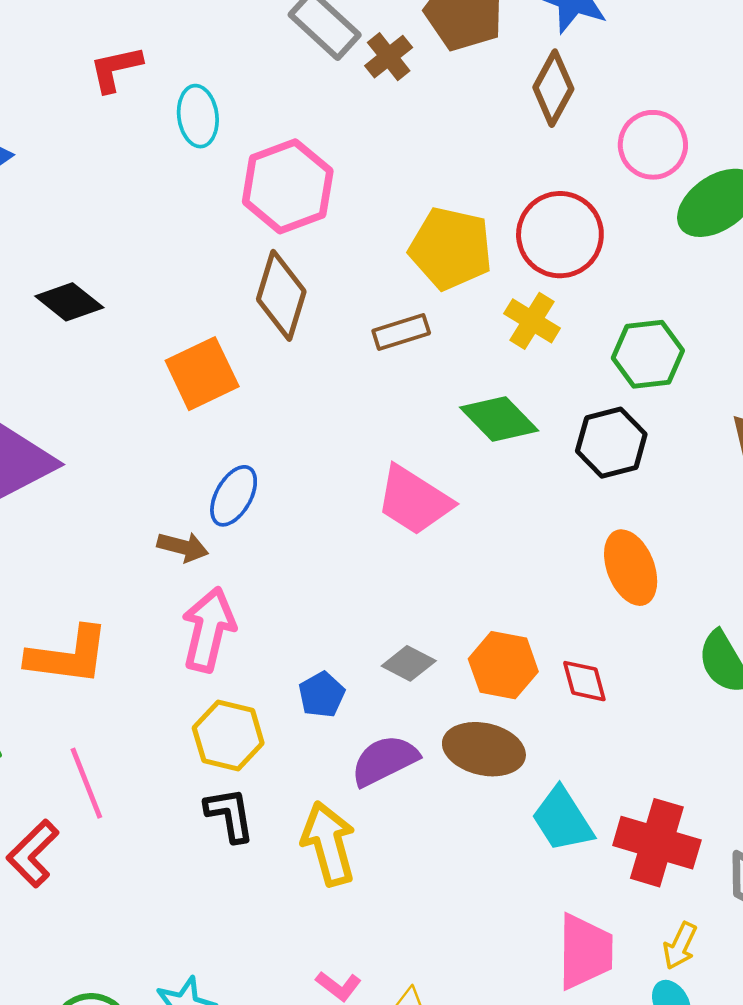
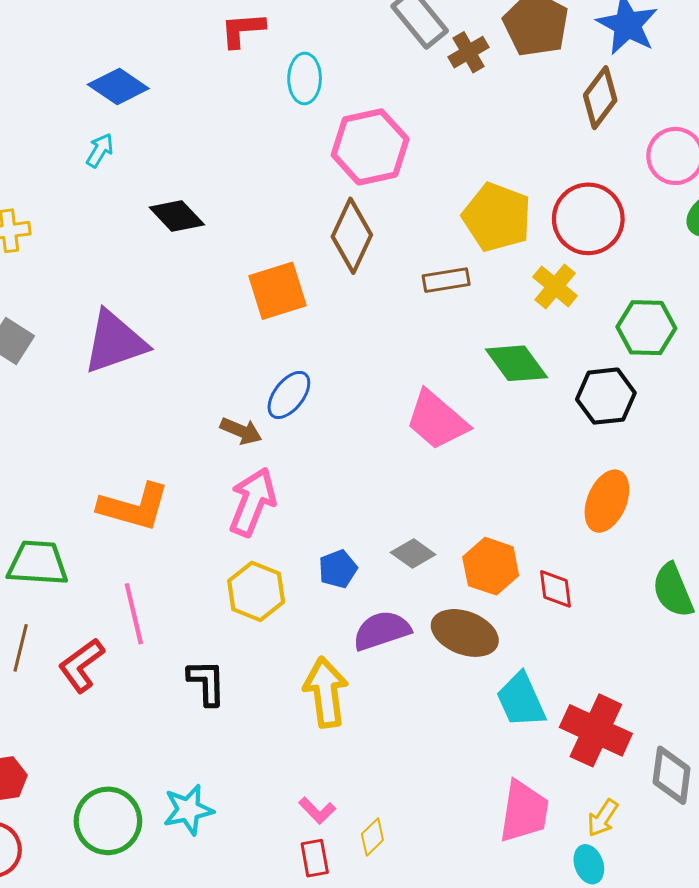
orange ellipse: (631, 568) -> (607, 501), turned 36
black L-shape: (230, 815) -> (207, 682), moved

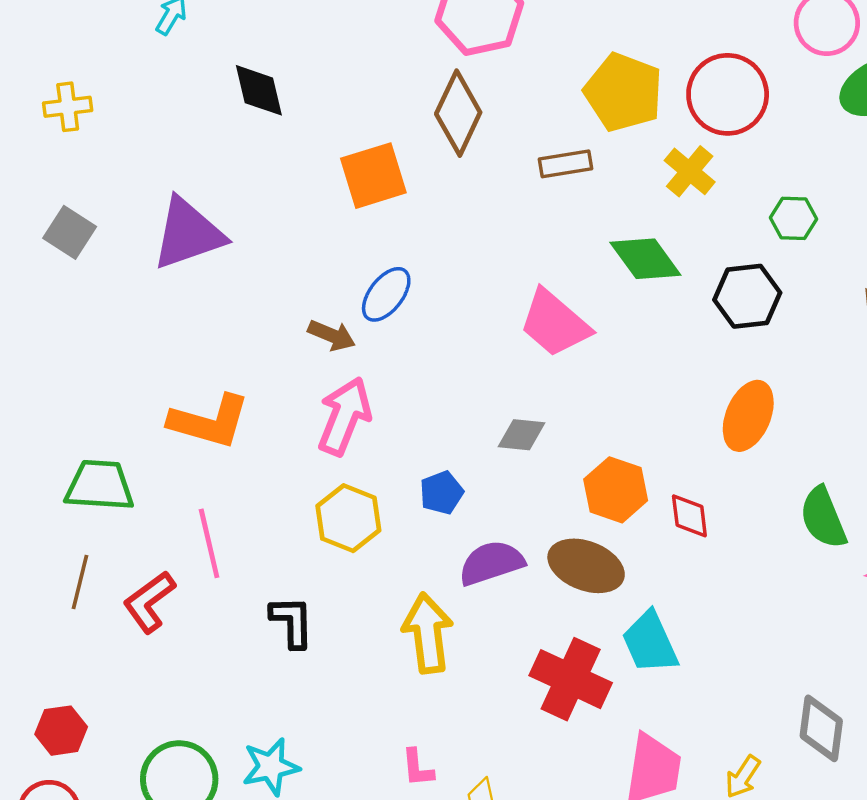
black diamond: (177, 216) -> (259, 90), turned 30
green hexagon: (646, 328) -> (794, 218), size x0.7
gray diamond: (413, 554) -> (522, 435), moved, turned -30
red cross: (596, 730) -> (571, 679), moved
pink L-shape: (317, 810) -> (418, 768), turned 39

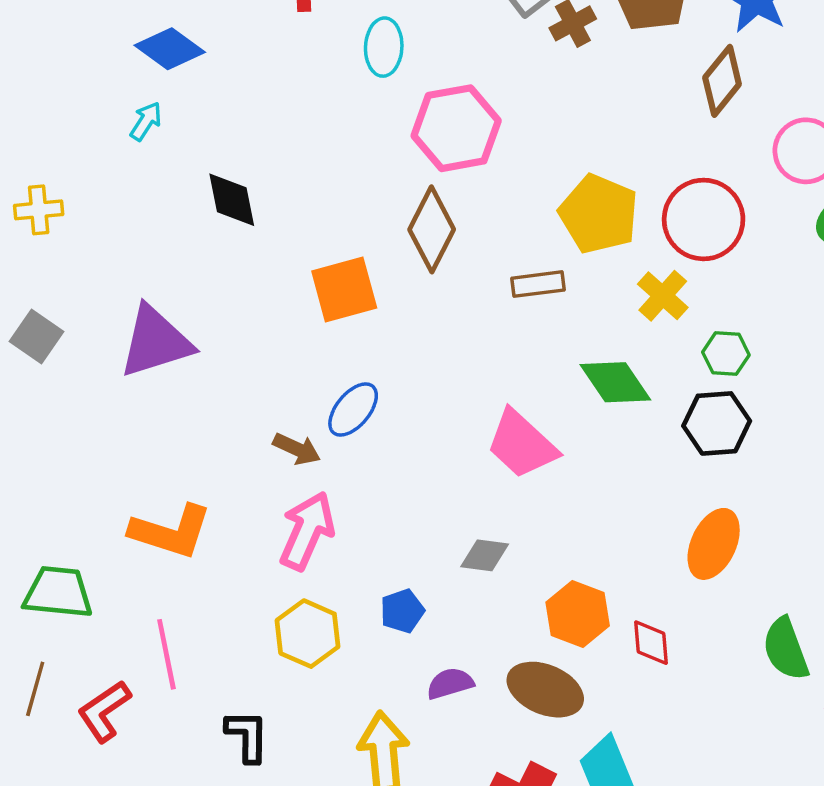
green hexagon: (794, 218) -> (726, 354), moved
purple semicircle: (491, 563) -> (450, 683), size x0.7

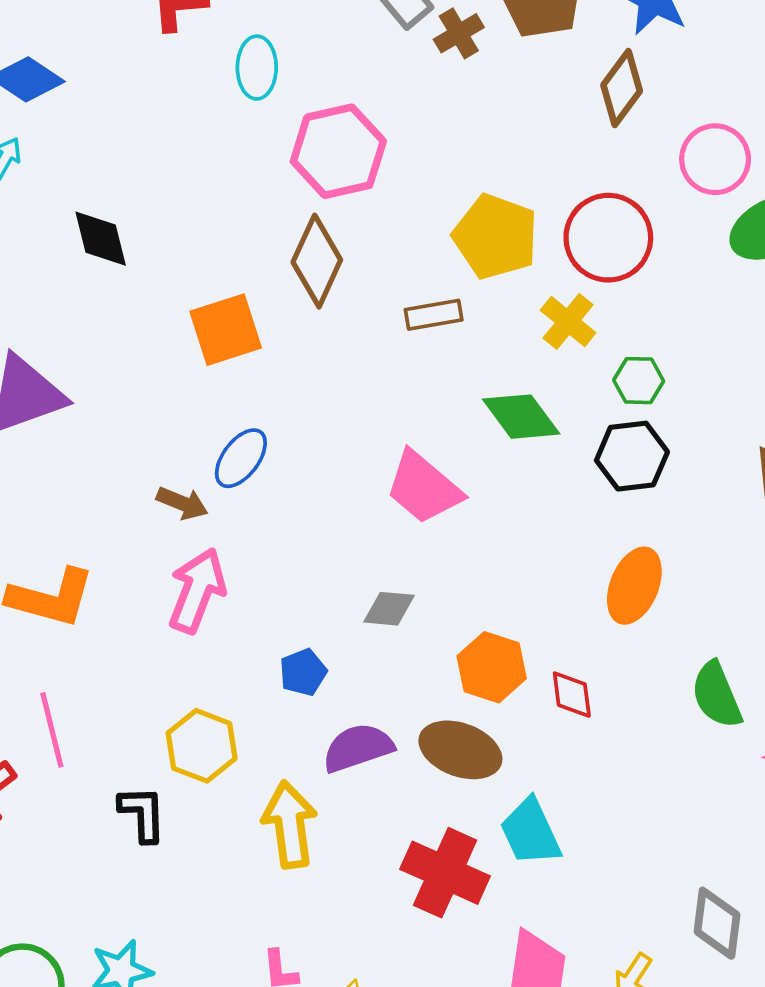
yellow hexagon: (308, 634) -> (202, 746), moved
purple semicircle: (450, 683) -> (358, 748), size x1.4

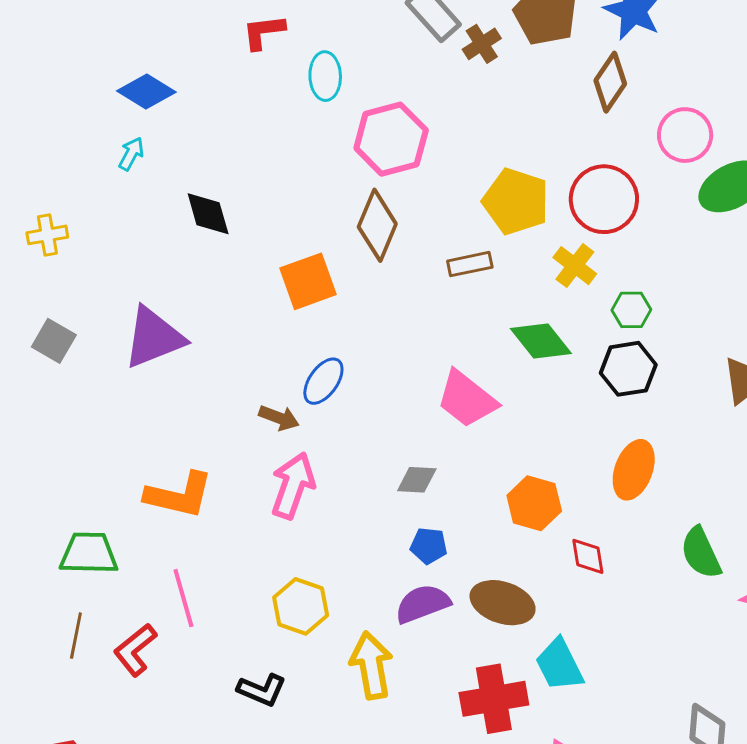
gray diamond: (389, 609) -> (417, 480), moved
orange hexagon: (492, 667) -> (534, 503), moved
blue pentagon: (303, 672) -> (429, 546), moved, turned 30
black L-shape: (142, 814) -> (262, 690), moved, turned 117
red cross: (445, 873) -> (494, 699), turned -32

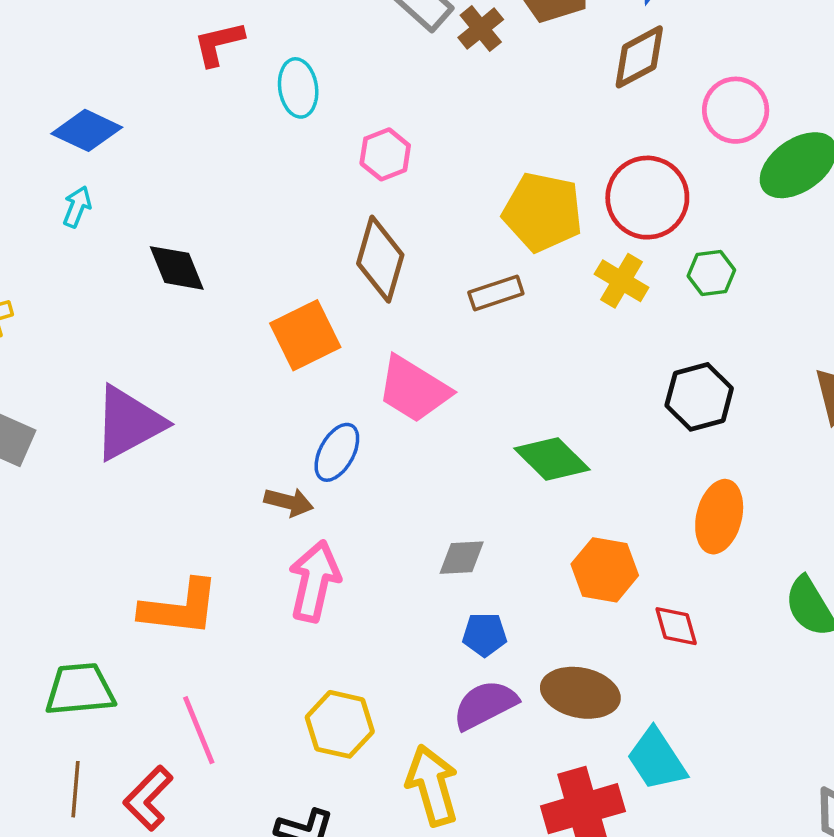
brown diamond: (610, 82) -> (639, 57), turned 34
pink hexagon: (391, 139) -> (385, 154), size x0.6
green hexagon: (631, 310) -> (711, 273), moved
green diamond: (541, 341) -> (552, 459), moved
pink trapezoid: (467, 399) -> (414, 389), moved

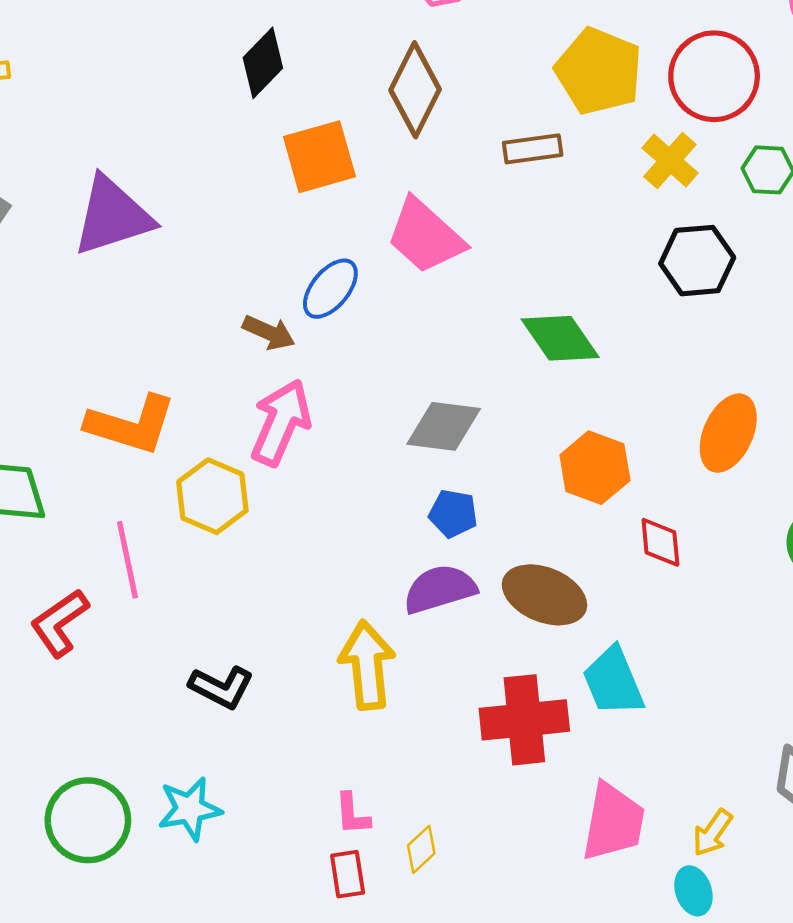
black diamond: (177, 268) -> (263, 63), moved, turned 56
black hexagon: (699, 397) -> (697, 261), moved
gray diamond: (462, 558) -> (444, 426), size x1.4
yellow hexagon: (340, 724) -> (212, 496), moved

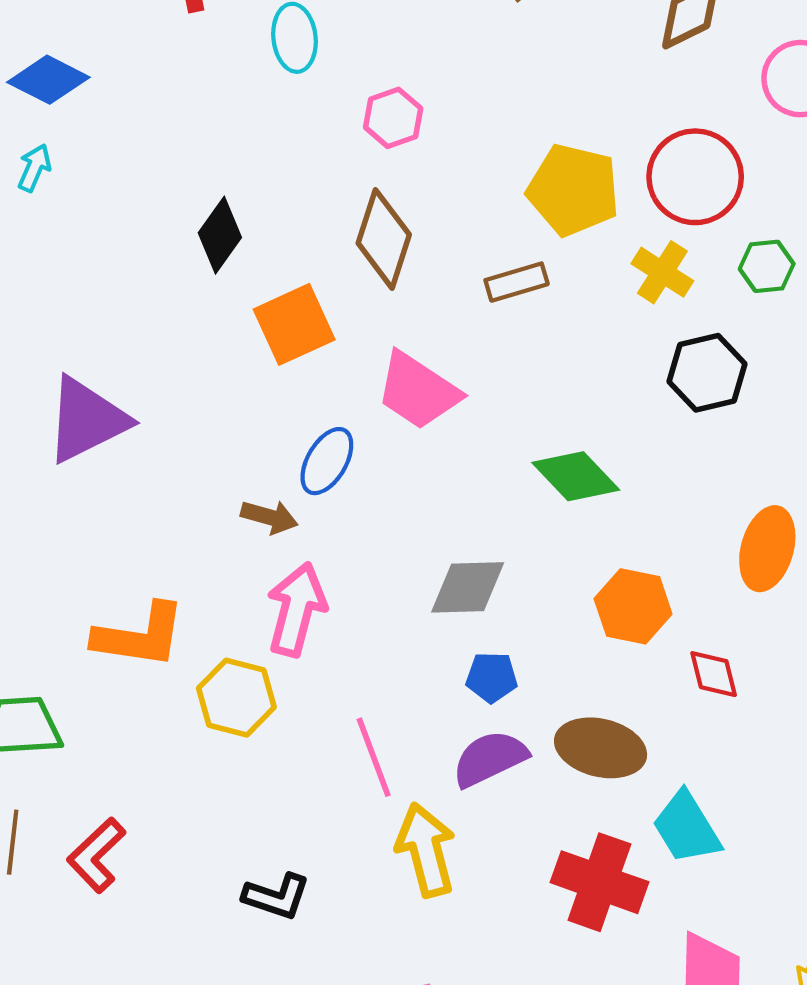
pink line: (127, 560) -> (374, 757), moved
red cross: (524, 720) -> (599, 882), turned 34

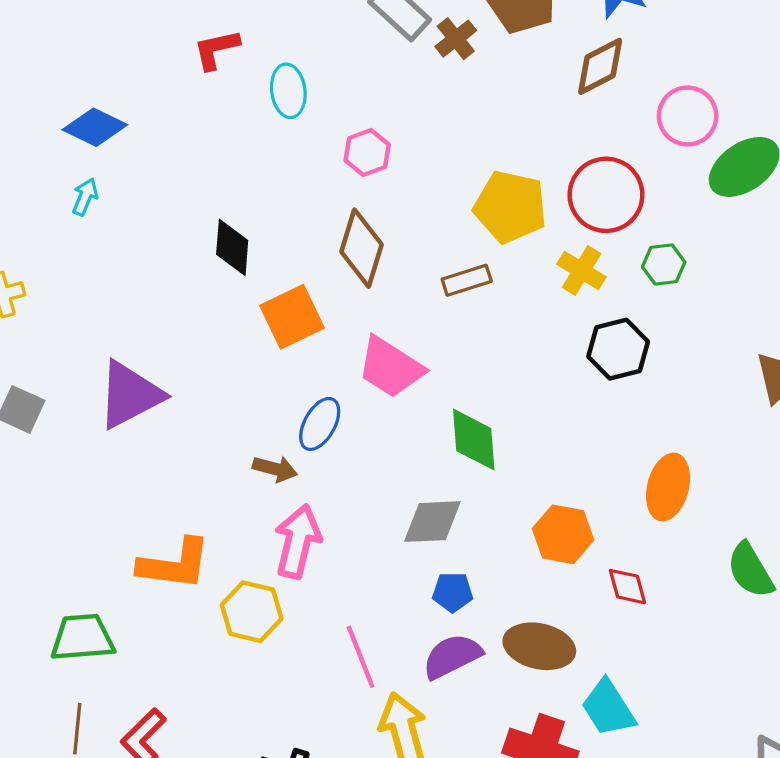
black diamond: (220, 235) -> (232, 247), turned -30
green diamond: (576, 476) -> (474, 440), moved, turned 40

